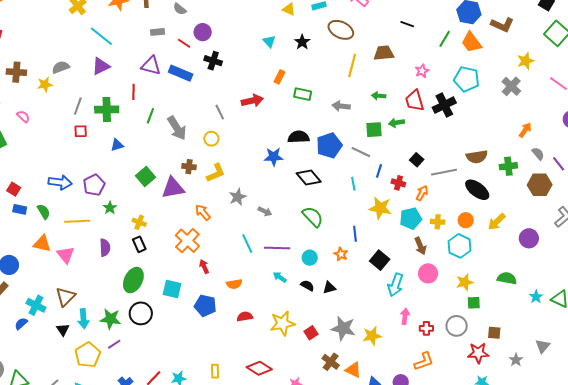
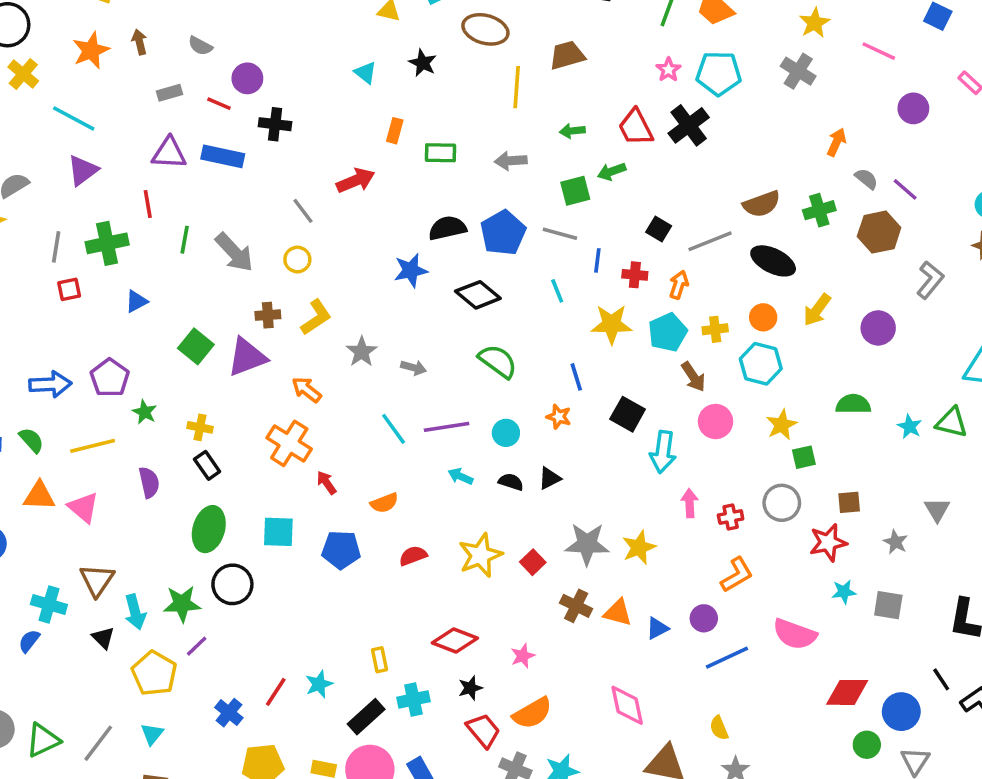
pink star: (422, 71) -> (668, 70), moved

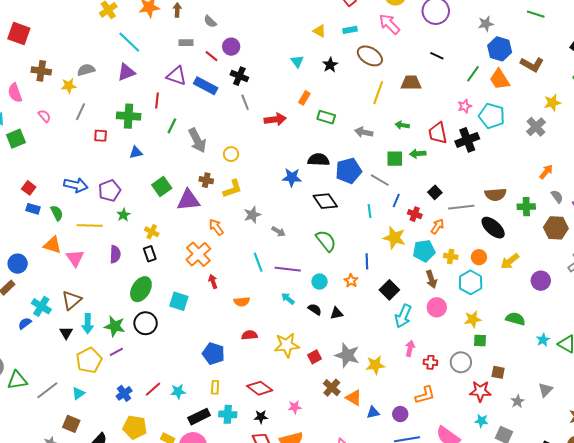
gray line: (303, 211) -> (245, 102), moved
gray line: (56, 247) -> (80, 112), moved
blue pentagon: (341, 550) -> (214, 354), moved

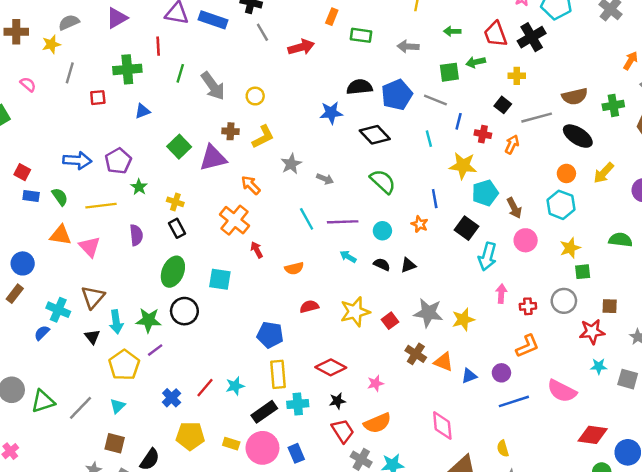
cyan pentagon: (424, 251) -> (485, 193), moved
yellow cross: (451, 256) -> (517, 76), moved
yellow rectangle: (215, 387) -> (278, 374), size x1.6

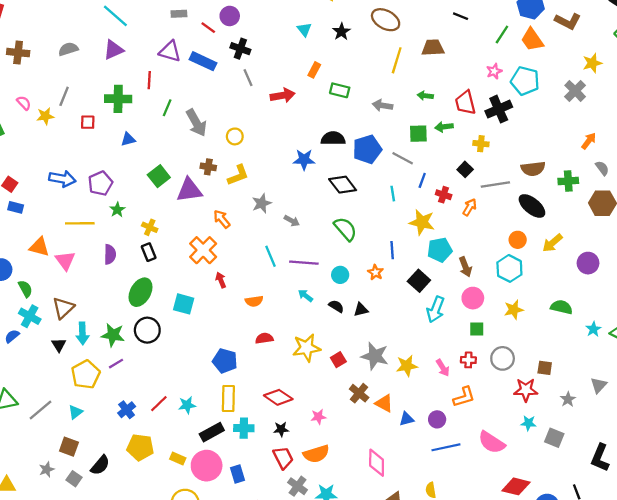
yellow star: (51, 44) -> (45, 116), moved
green semicircle: (60, 197) -> (25, 289), moved
green square: (583, 272) -> (477, 329), moved
pink arrow: (501, 294) -> (443, 368), moved, turned 138

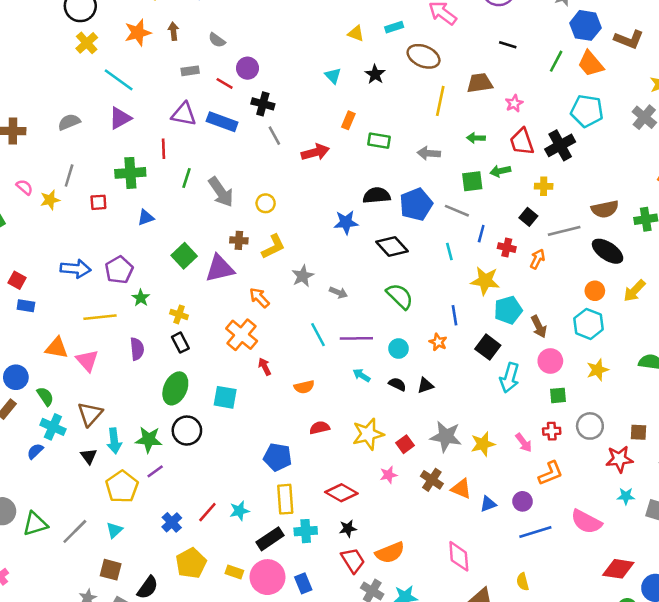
pink star: (494, 71) -> (514, 103), moved
pink star: (318, 417) -> (389, 475), moved
yellow pentagon: (140, 447) -> (191, 563), turned -30

